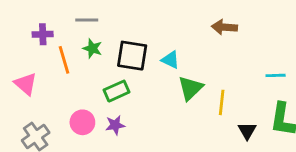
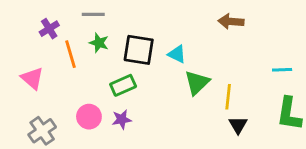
purple cross: (43, 34) -> (49, 29), turned -30
black triangle: (247, 131) -> (238, 125), moved

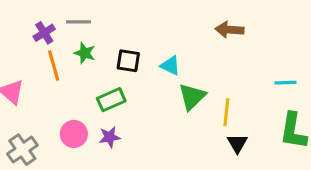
purple cross: (49, 29) -> (44, 33), moved
black square: (139, 50) -> (128, 61), size x0.7

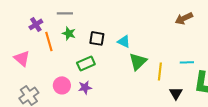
brown arrow: (229, 30) -> (184, 18), moved, turned -30
purple cross: (44, 33) -> (36, 24), moved
cyan line: (286, 83) -> (187, 62), moved
black triangle: (237, 143) -> (176, 93), moved

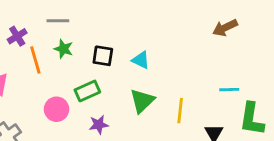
green triangle: (138, 61) -> (142, 101), moved
yellow line: (160, 71) -> (180, 111), moved
pink circle: (62, 85) -> (56, 109), moved
purple star: (85, 87) -> (99, 125), moved

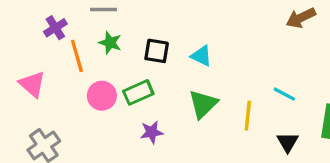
cyan line: (229, 90) -> (284, 94), moved, turned 30
pink circle: (56, 109) -> (102, 96), moved

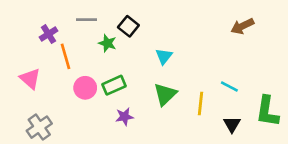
green star: (110, 43) -> (107, 43), moved
black square: (157, 51) -> (128, 26), moved, turned 30
cyan triangle: (201, 56) -> (164, 56), turned 42

